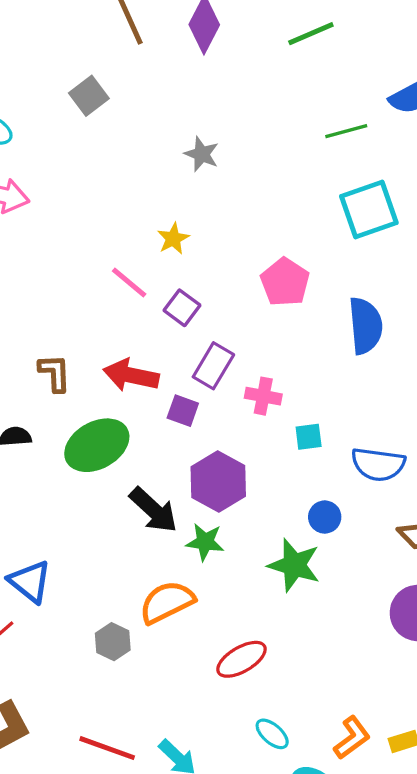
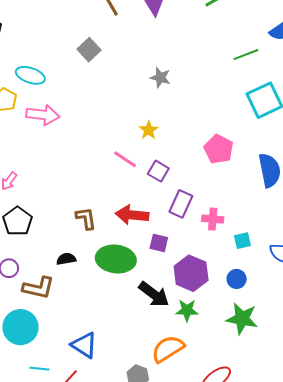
purple square: (183, 411) -> (159, 243), moved
green ellipse: (97, 445) -> (116, 259), turned 42
blue circle: (325, 517) -> (237, 279), moved

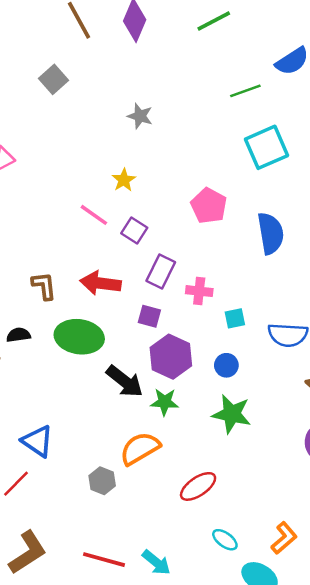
purple square: (159, 243) -> (149, 316), moved

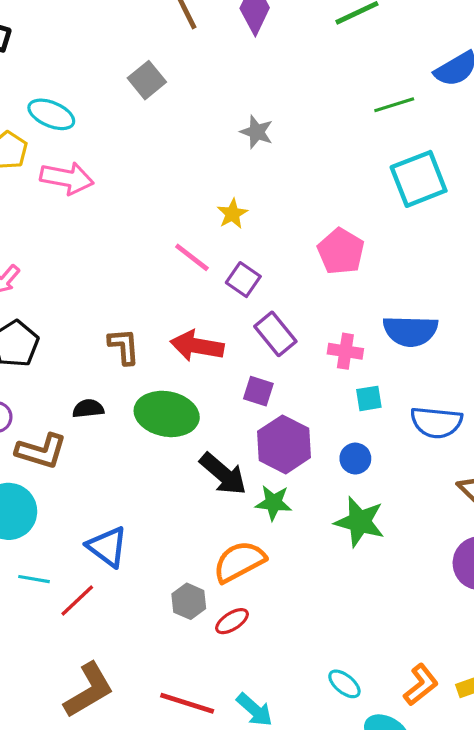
blue semicircle: (271, 233) -> (410, 331), moved, turned 99
purple rectangle: (161, 271) -> (275, 334), turned -68
pink cross: (199, 291) -> (345, 351), moved
red ellipse: (198, 486) -> (232, 621), moved, size x0.7

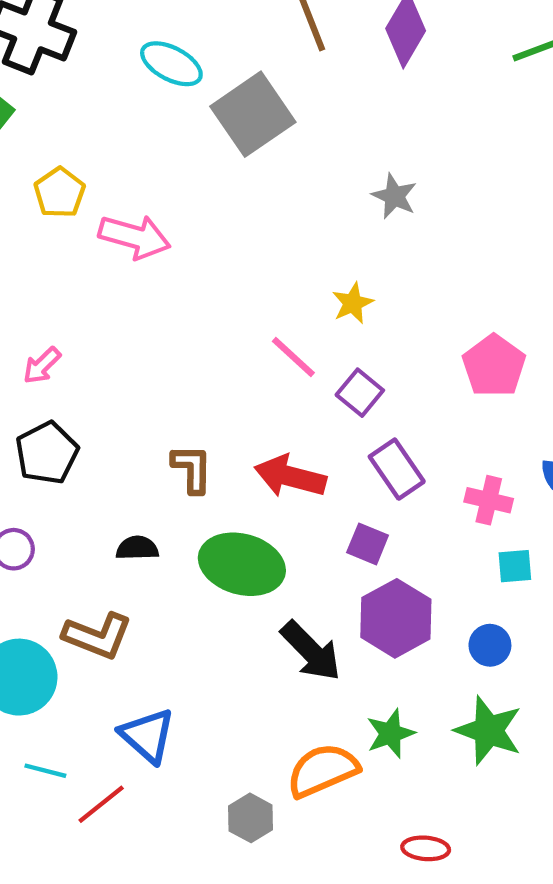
gray square: (147, 80) -> (253, 114), size x1.6
cyan ellipse: (51, 114) -> (171, 64), moved
brown L-shape: (41, 451) -> (98, 636), moved
green star: (274, 503) -> (391, 734), moved, turned -30
red ellipse: (232, 621) -> (426, 848), moved, turned 32

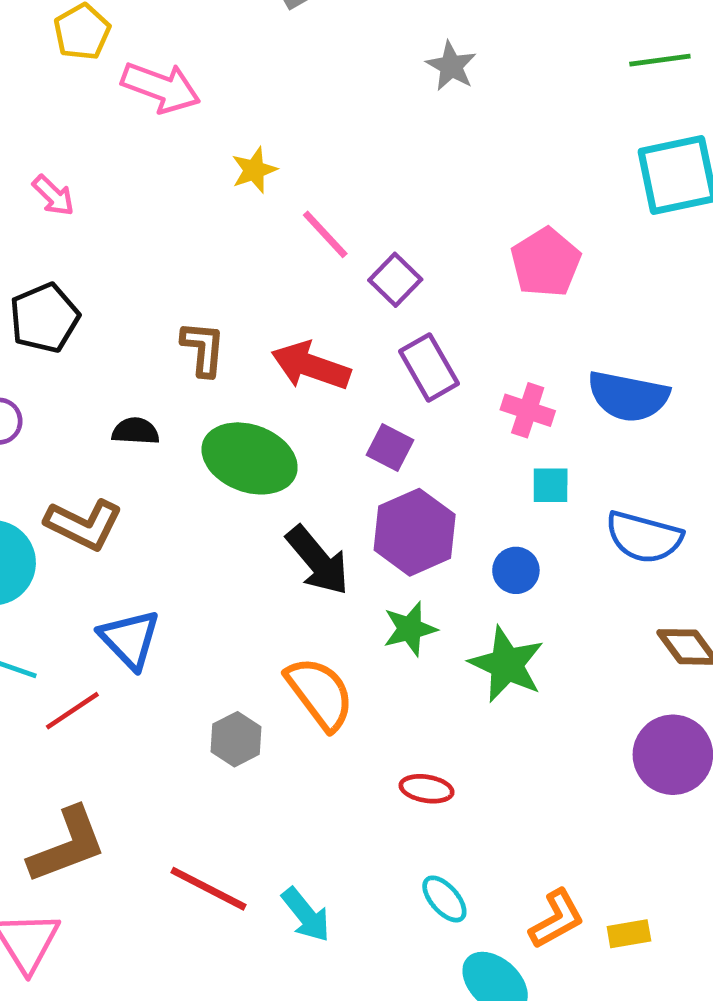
yellow star: (353, 303) -> (254, 170), moved
pink arrow: (42, 366) -> (53, 195), moved, turned -96
green star: (391, 734) -> (410, 629), moved
orange semicircle: (323, 770) -> (320, 693), turned 72

